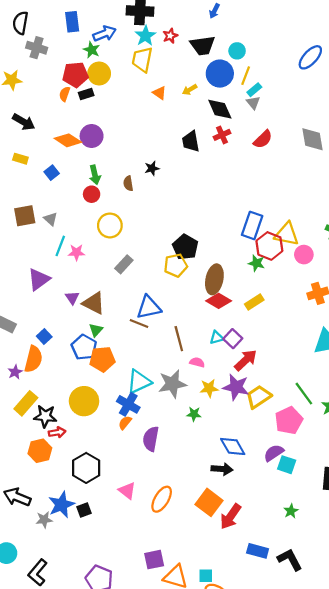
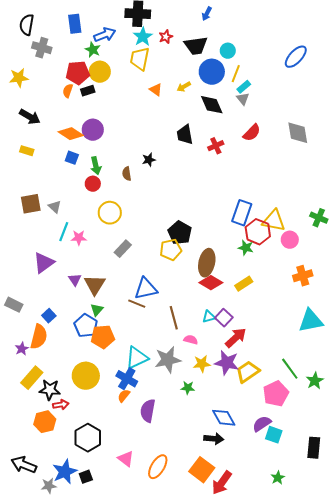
red cross: (222, 135) -> (216, 146), moved
blue square: (52, 173) -> (72, 158), moved, turned -32
brown triangle: (94, 303) -> (95, 285), turned 35

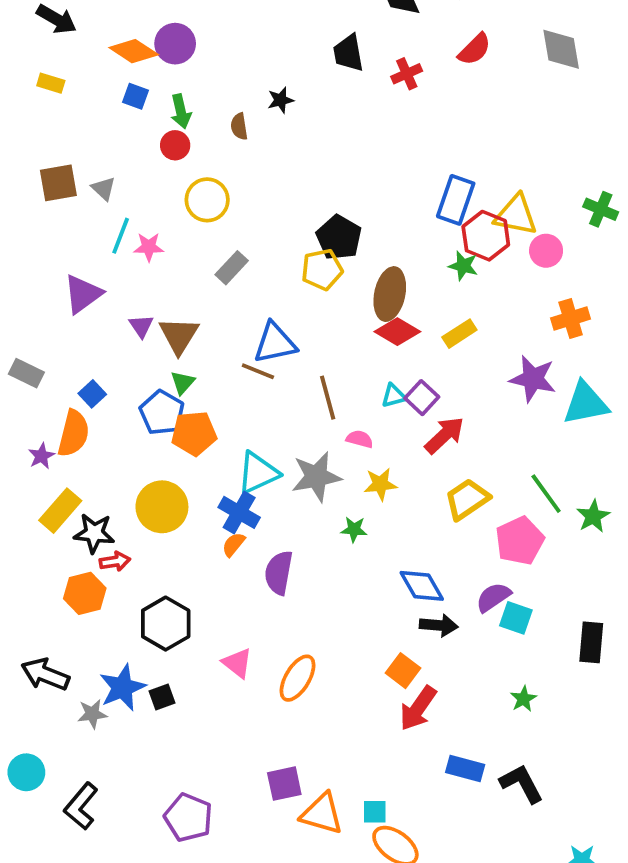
purple star: (227, 363) -> (533, 379), moved
black arrow: (214, 439) -> (439, 625), moved
orange square: (202, 470) -> (403, 671), moved, size x0.7

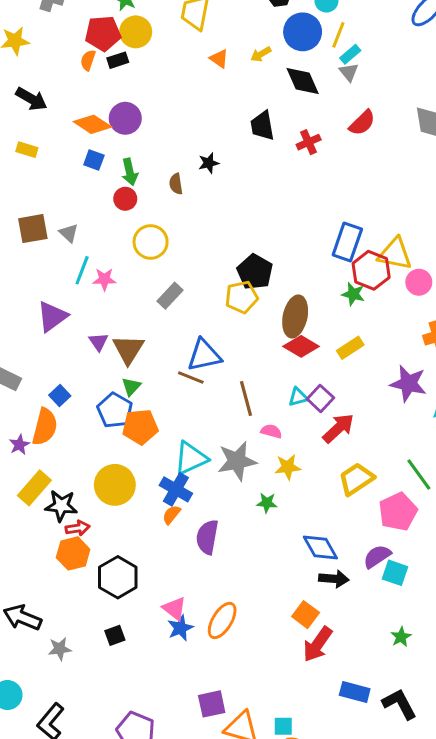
orange hexagon: (85, 593) -> (73, 553), moved
blue star: (122, 688) -> (180, 628), moved, size x0.7

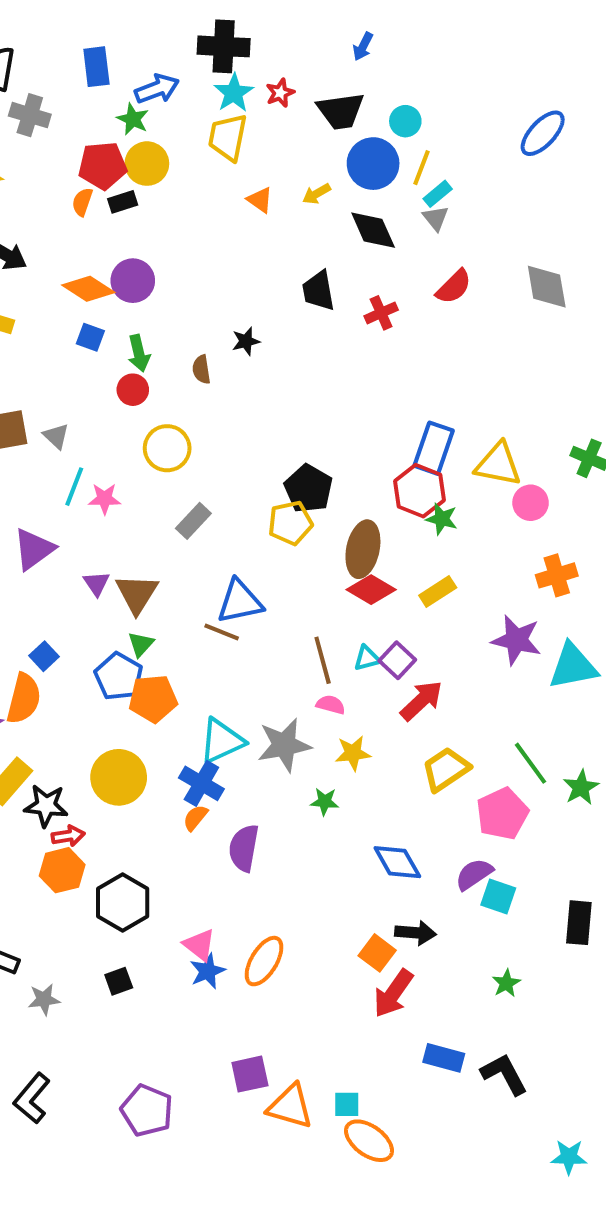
red hexagon: (371, 270) -> (419, 491), moved
brown line: (246, 398) -> (323, 660), moved
black arrow: (334, 579) -> (415, 933), moved

